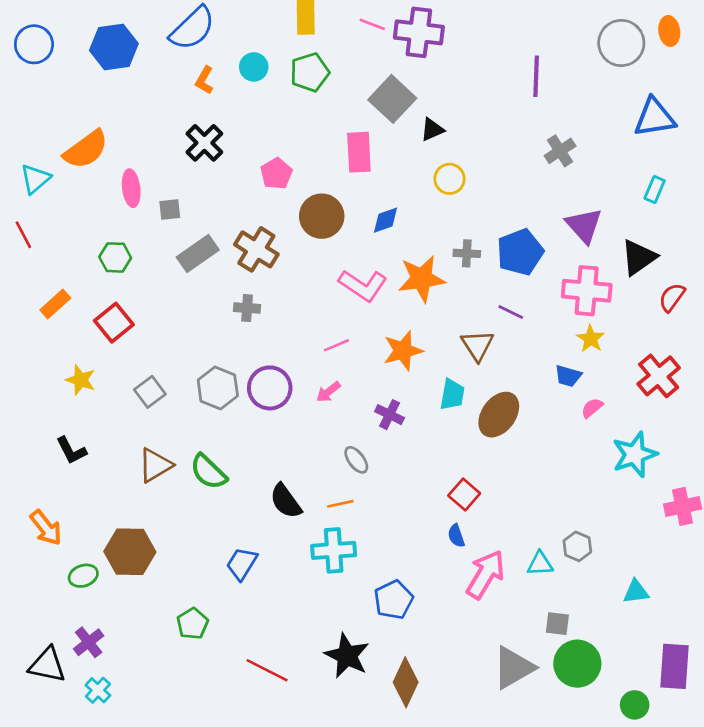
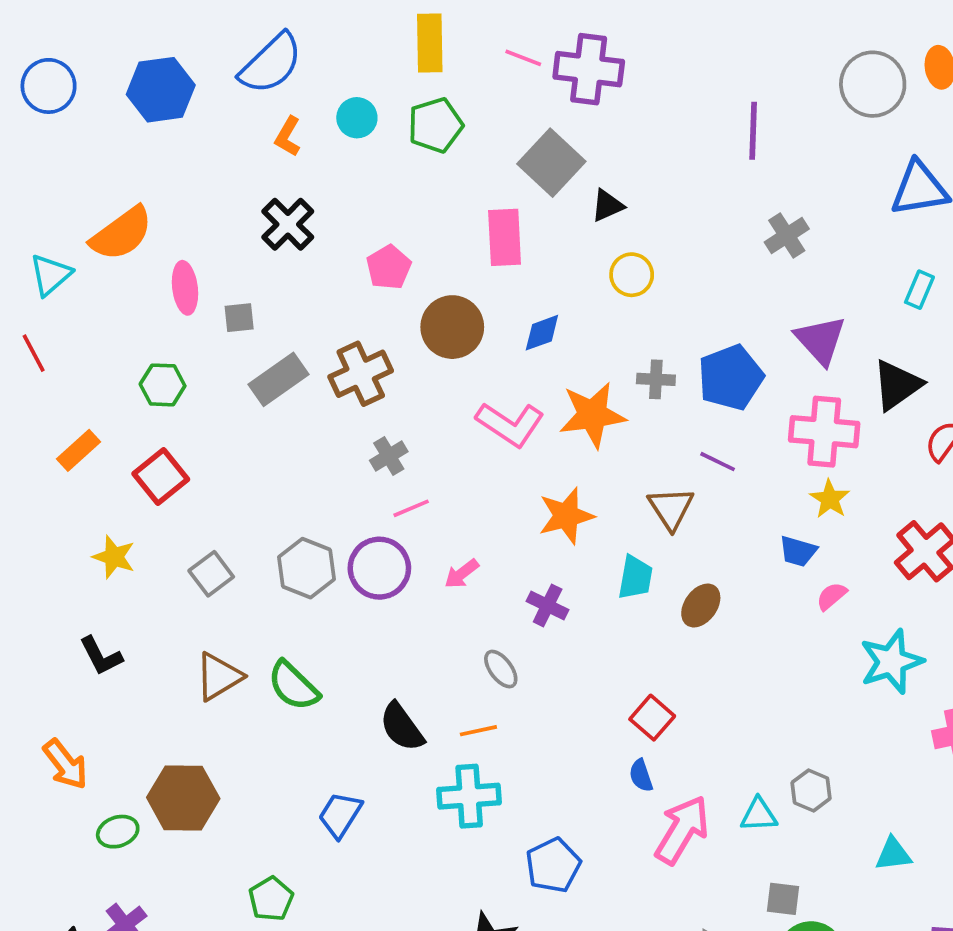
brown cross: (256, 249) -> (361, 374), turned 33
gray cross: (247, 308) -> (389, 456), moved, turned -35
pink line: (336, 345) -> (411, 508), moved
brown ellipse: (499, 415) -> (701, 605), size x0.7

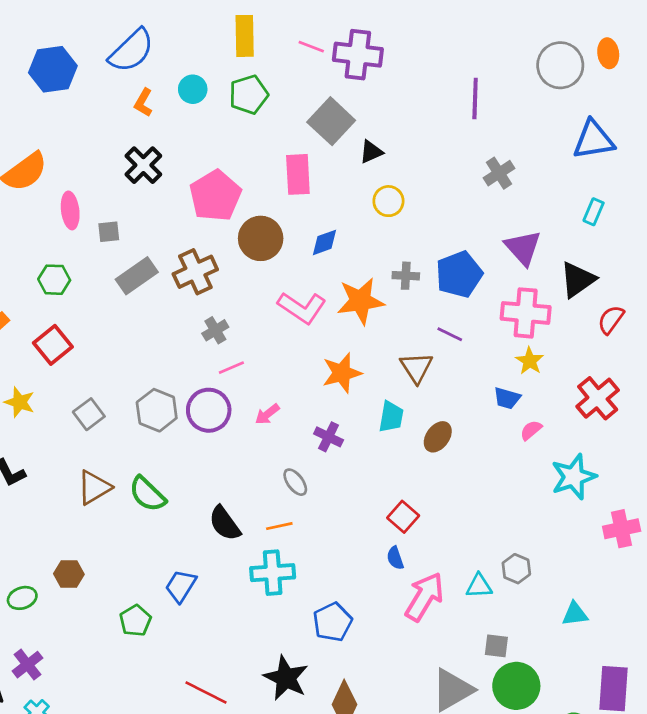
pink pentagon: (389, 267) -> (215, 196), size x1.6
brown hexagon: (183, 798) -> (69, 574), size x0.6
green pentagon: (271, 899) -> (135, 621), moved

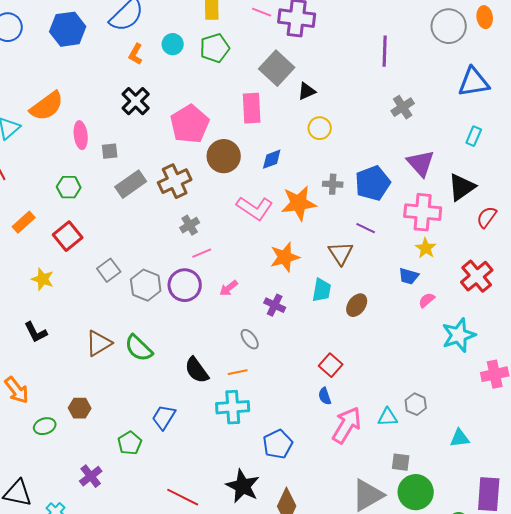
gray square: (89, 414) -> (109, 270), moved
purple cross: (28, 665) -> (91, 476), moved

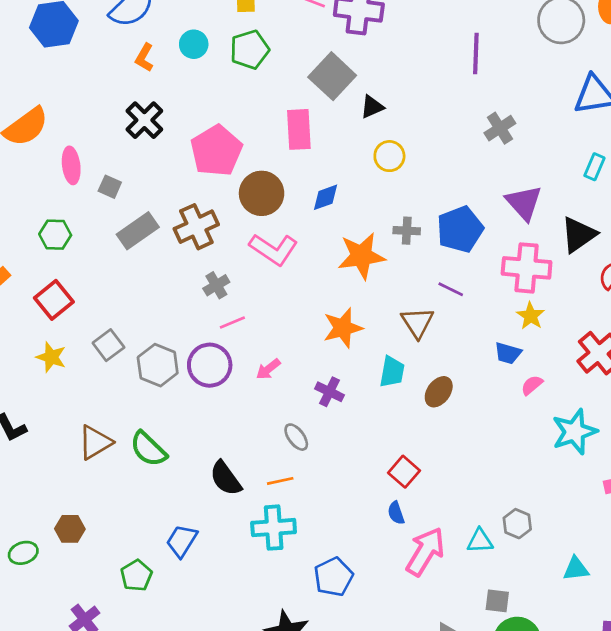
gray square: (110, 151) -> (110, 187), turned 30
pink L-shape: (255, 208) -> (274, 249), moved
yellow star: (43, 279) -> (51, 357), moved

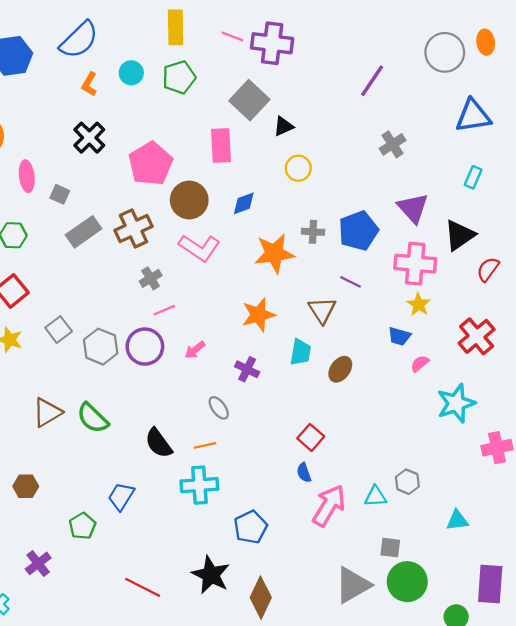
purple line: (476, 54) -> (372, 81), turned 32

